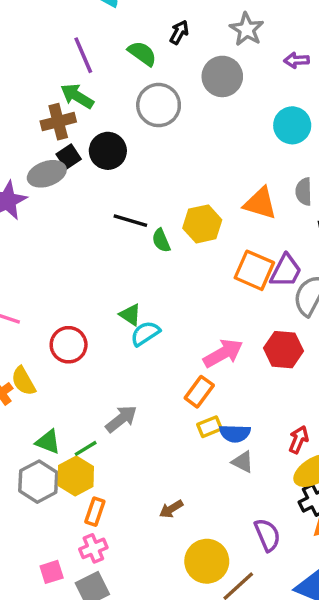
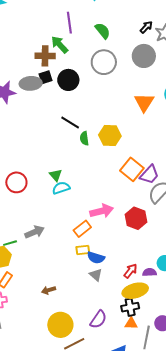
black arrow: (179, 32) -> (146, 27), moved
orange triangle: (260, 203) -> (144, 102), moved, turned 30
purple semicircle: (267, 535) -> (98, 319), turned 42

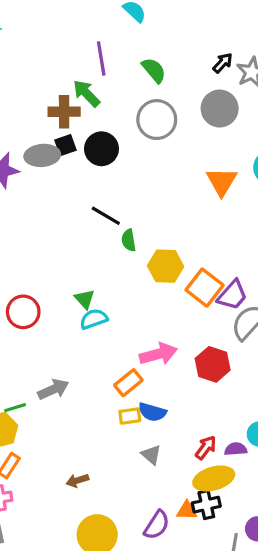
yellow hexagon: (110, 135) -> (166, 266), moved
blue semicircle: (96, 258) -> (152, 412), moved
orange triangle: (131, 323) -> (187, 511), moved

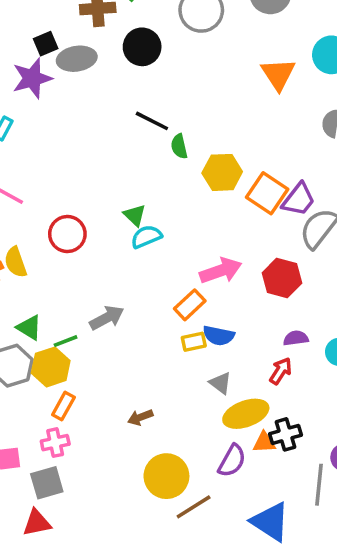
black square: (65, 145) -> (46, 44), moved
purple semicircle: (236, 449) -> (296, 338), moved
yellow ellipse: (214, 478) -> (246, 414), moved

